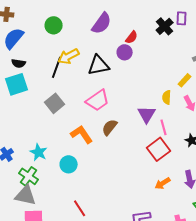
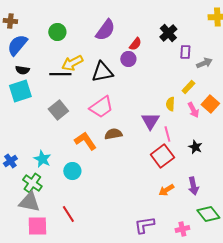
purple rectangle: (182, 18) -> (185, 52), moved
black line: (57, 67) -> (60, 74), turned 70
brown semicircle: (110, 127) -> (113, 134), turned 42
red line: (80, 208) -> (68, 214), moved

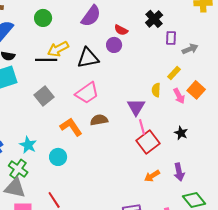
red semicircle: (135, 44) -> (121, 30), turned 80
pink line: (167, 134) -> (142, 127), moved

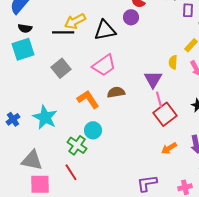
cyan star: (28, 145) -> (45, 117), size x1.4
cyan circle: (58, 157) -> (93, 130), moved
green cross: (18, 169) -> (77, 145), moved

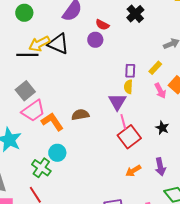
purple rectangle: (188, 10) -> (130, 71), moved
black triangle: (105, 30) -> (58, 44), moved, turned 35
yellow semicircle: (173, 62) -> (128, 87), moved
pink trapezoid: (104, 65) -> (33, 111), moved

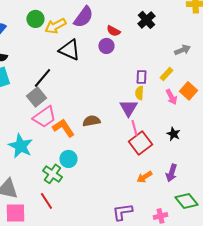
yellow arrow: (39, 44) -> (55, 26), moved
black line: (27, 55) -> (42, 78), moved, turned -50
purple arrow: (160, 167) -> (171, 173), turned 30

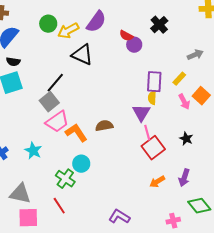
purple circle: (106, 46) -> (134, 45), moved
purple rectangle: (141, 77) -> (154, 82), size x1.5
cyan star: (20, 146) -> (33, 151), size x0.7
purple L-shape: (122, 212) -> (119, 217), moved, turned 40

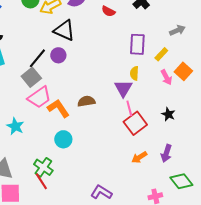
purple circle: (134, 45) -> (58, 55), moved
purple rectangle: (154, 82) -> (137, 44), moved
green cross: (65, 179) -> (43, 167), moved

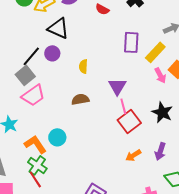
yellow rectangle: (161, 54) -> (155, 52), size x1.5
yellow semicircle: (134, 73) -> (83, 66), moved
orange L-shape: (58, 108) -> (35, 144), moved
black star: (168, 114) -> (162, 112), size x1.5

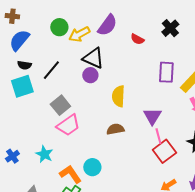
purple circle: (52, 53) -> (90, 75), moved
black line: (31, 56) -> (51, 70), moved
yellow semicircle: (83, 66) -> (118, 96), size x1.5

